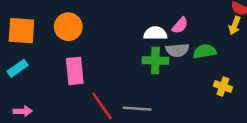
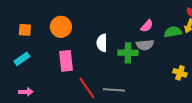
orange square: (21, 31) -> (25, 30), size x0.6
white semicircle: (155, 33) -> (102, 43), moved, turned -90
green semicircle: (205, 51) -> (173, 32), moved

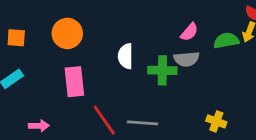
yellow cross: (180, 73) -> (216, 121), moved
pink arrow: (26, 92) -> (39, 126), moved

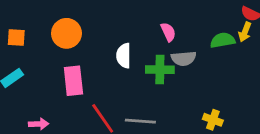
pink semicircle: (189, 32) -> (168, 32), moved, turned -66

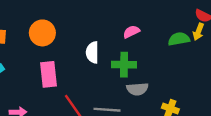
pink semicircle: (168, 32) -> (131, 32), turned -91
gray semicircle: (184, 58) -> (137, 89), moved

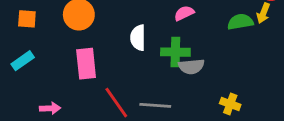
gray semicircle: (137, 89) -> (191, 66), moved

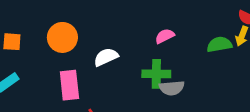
white semicircle: (138, 38) -> (106, 57), moved, turned 65

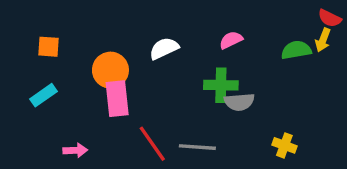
orange circle: (62, 37) -> (110, 70), moved
white semicircle: (106, 57) -> (164, 48), moved

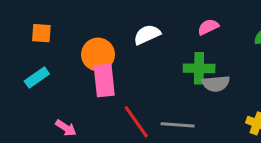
pink arrow: (75, 150) -> (66, 128), turned 35

